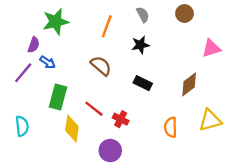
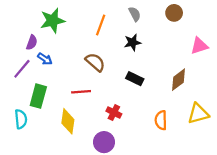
green rectangle: (58, 97) -> (38, 96), moved
red line: (94, 109) -> (81, 92), moved, turned -42

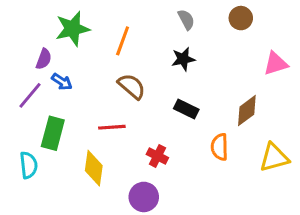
orange line: (101, 25) -> (123, 41), moved
orange semicircle: (161, 120) -> (220, 147), moved

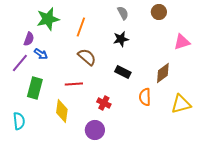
cyan semicircle: (29, 165) -> (19, 121), moved

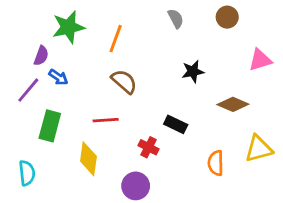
black star: (121, 39) -> (193, 71), moved
black rectangle: (123, 72) -> (176, 124), moved
brown diamond: (163, 73) -> (233, 104), turned 60
orange semicircle: (145, 97) -> (216, 163), moved

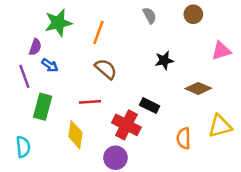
purple line: (28, 90) -> (24, 76), turned -60
red cross: (148, 147) -> (126, 125), size x1.6

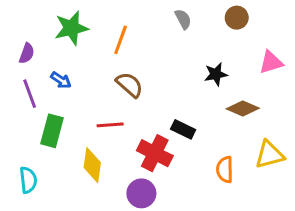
purple semicircle: (35, 47) -> (27, 53), moved
black star: (164, 60) -> (216, 74), moved

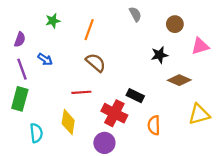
brown circle: (237, 18) -> (175, 24), moved
green star: (71, 28) -> (53, 21), size x0.6
green rectangle: (52, 131) -> (20, 99), moved
orange semicircle: (225, 170) -> (154, 125), moved
cyan semicircle: (28, 180) -> (36, 133), moved

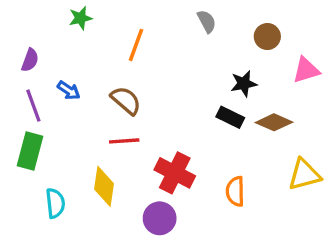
green star: (53, 21) -> (80, 18), moved
brown semicircle: (96, 63) -> (126, 100), moved
black rectangle: (135, 96) -> (230, 117), moved

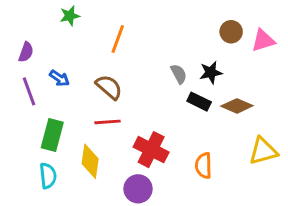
gray semicircle: (207, 21) -> (179, 74), moved
pink triangle: (306, 70) -> (263, 40), moved
green rectangle: (30, 151) -> (52, 135), moved

